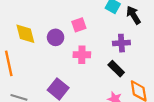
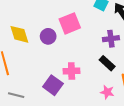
pink square: (79, 25) -> (70, 23), size x1.5
pink cross: (82, 55) -> (72, 71), moved

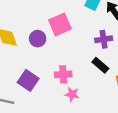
purple square: (53, 85) -> (28, 80), moved
pink star: (107, 92) -> (72, 94), moved

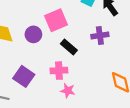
black rectangle: (100, 65) -> (69, 47), moved

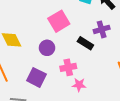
purple circle: (33, 34) -> (47, 48), moved
black rectangle: (69, 47) -> (85, 43), moved

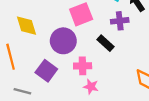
purple cross: (102, 29) -> (120, 21), moved
purple circle: (47, 48) -> (63, 41), size x1.5

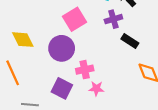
black rectangle: (106, 43) -> (130, 41), moved
purple square: (46, 71) -> (62, 88), moved

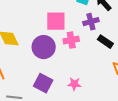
pink square: (75, 19) -> (56, 21), turned 30
pink cross: (85, 70) -> (71, 40), moved

